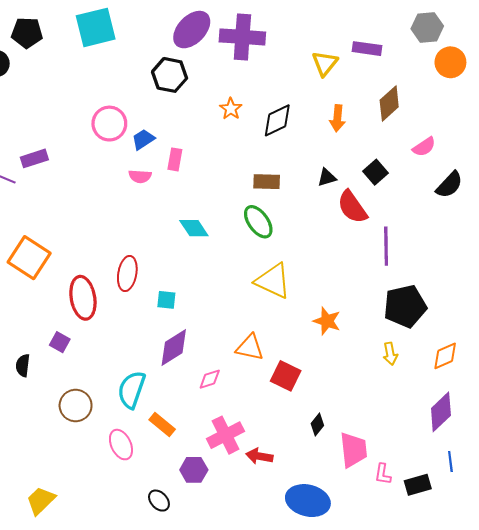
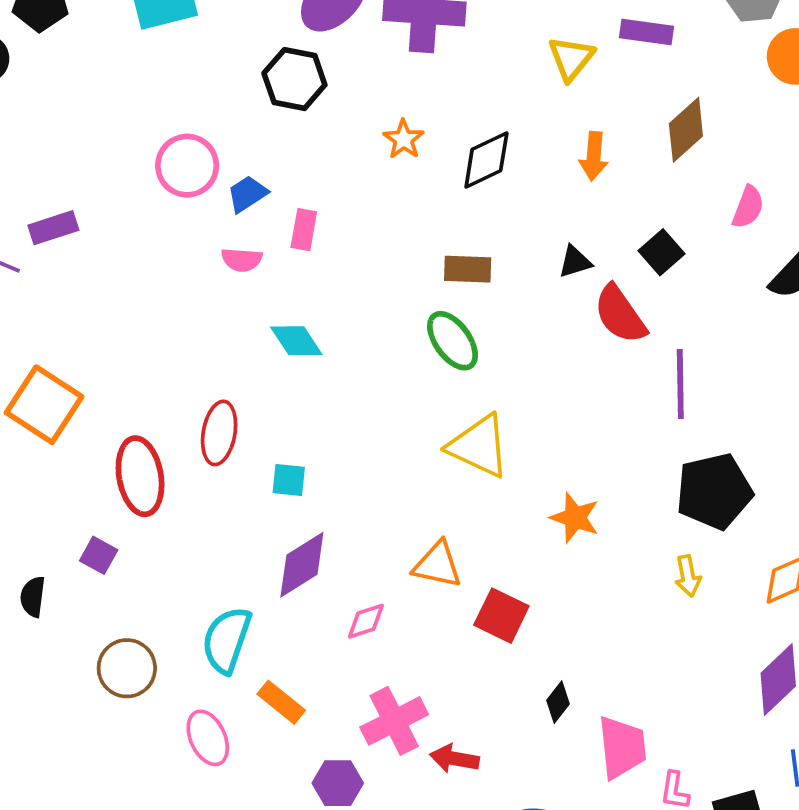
pink semicircle: (424, 147) -> (748, 207), turned -35
cyan diamond: (194, 228) -> (296, 341), moved

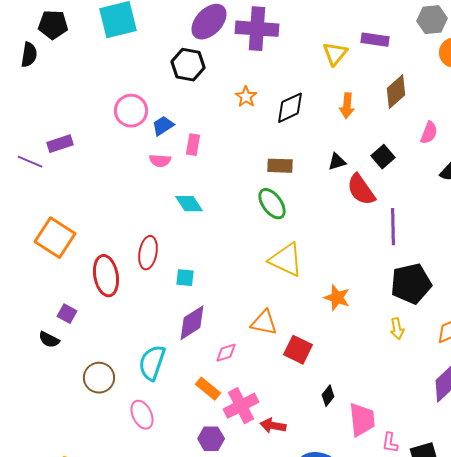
purple square: (99, 555) -> (67, 314), moved
black semicircle: (33, 597) -> (49, 340), turned -70
orange rectangle: (281, 702) -> (208, 389), moved

